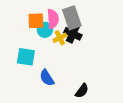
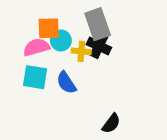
pink semicircle: (53, 19) -> (36, 47), moved, turned -102
yellow cross: (60, 38) -> (81, 51), turned 32
blue semicircle: (47, 78) -> (66, 83), moved

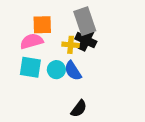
cyan circle: (61, 40) -> (56, 70), moved
blue semicircle: (66, 83) -> (73, 71), moved
black semicircle: (111, 123) -> (79, 109), moved

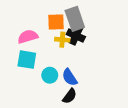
orange square: (42, 25) -> (56, 22), moved
cyan circle: (56, 70) -> (50, 75), moved
blue semicircle: (73, 71) -> (70, 77), moved

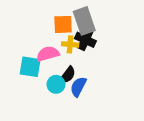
pink semicircle: (28, 37) -> (48, 54), moved
blue semicircle: (70, 77) -> (78, 87), turned 60
black semicircle: (70, 96) -> (68, 75), moved

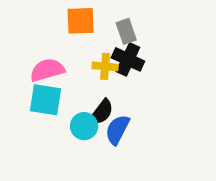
gray rectangle: (84, 21) -> (126, 31), size x0.6
orange square: (63, 24) -> (81, 21), moved
pink semicircle: (48, 54) -> (47, 70), moved

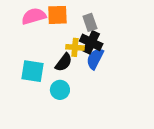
pink semicircle: (47, 70) -> (34, 16), moved
black semicircle: (102, 112) -> (64, 62), moved
blue semicircle: (117, 130) -> (95, 59), moved

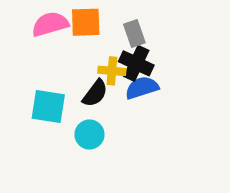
blue semicircle: (95, 59) -> (142, 88), turned 45

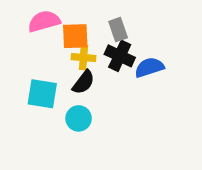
orange square: (86, 22) -> (75, 36), moved
yellow cross: (112, 71) -> (83, 58), moved
blue semicircle: (142, 88) -> (149, 67), moved

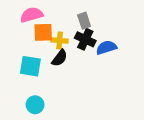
orange square: (75, 36) -> (43, 32), moved
cyan circle: (79, 118) -> (35, 105), moved

